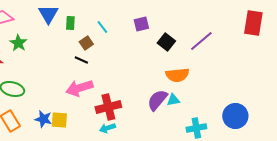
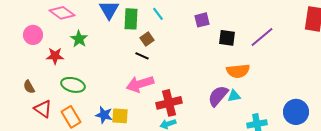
green rectangle: (70, 23) -> (131, 19), size x1.5
cyan line: (102, 27) -> (158, 14), moved
black square: (166, 42) -> (227, 38), turned -30

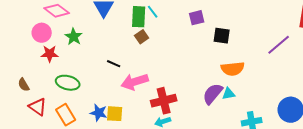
green rectangle: (131, 19) -> (139, 17), moved
pink circle: (33, 35) -> (42, 33), moved
purple line: (262, 37) -> (279, 45), moved
black line: (142, 56) -> (114, 64), moved

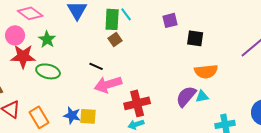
red star: (50, 54) -> (23, 56), size x1.4
black line: (114, 64) -> (96, 66), moved
green ellipse: (68, 83) -> (48, 71), moved

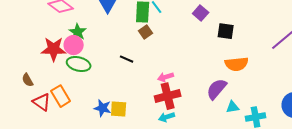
purple square: (170, 20) -> (201, 13), turned -35
pink circle: (15, 35) -> (74, 45), moved
pink arrow: (108, 84) -> (166, 77), moved, size x0.6
cyan triangle: (202, 96) -> (233, 107), moved
orange rectangle: (39, 117) -> (61, 96), moved

